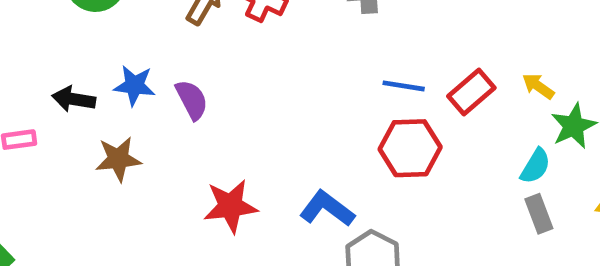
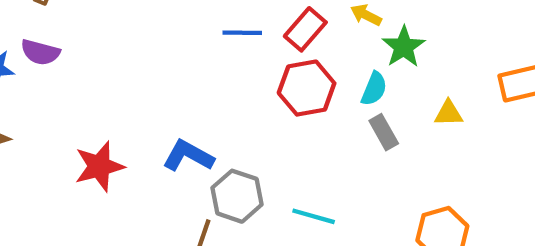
purple semicircle: (192, 100) -> (40, 52), moved, turned 141
red hexagon: (410, 148) -> (307, 88), moved

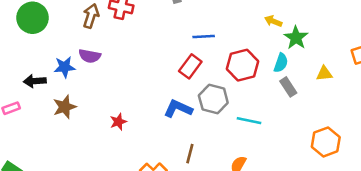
red rectangle: (305, 29) -> (190, 66), moved
red star: (99, 166) -> (118, 122), moved, size x0.6
gray hexagon: (237, 196) -> (213, 99), moved
cyan line: (314, 216) -> (249, 121), moved

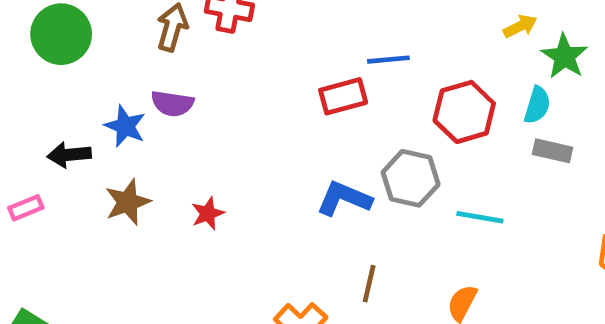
yellow arrow: (273, 21) -> (520, 26), turned 133
red rectangle: (190, 66) -> (343, 96), moved, turned 40
blue star: (65, 67) -> (125, 126), turned 30
gray rectangle: (288, 87) -> (553, 151), turned -42
red star: (118, 122) -> (208, 213), moved

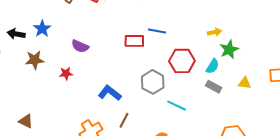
purple semicircle: (172, 104) -> (80, 46), moved
blue L-shape: (344, 199) -> (110, 93), moved

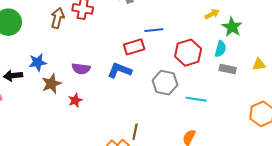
blue star: (42, 29) -> (38, 62), turned -30
brown star: (35, 60) -> (51, 84), moved
yellow triangle: (244, 83) -> (259, 64), moved
blue L-shape: (110, 93) -> (120, 70), moved
brown line: (124, 120) -> (135, 132), moved

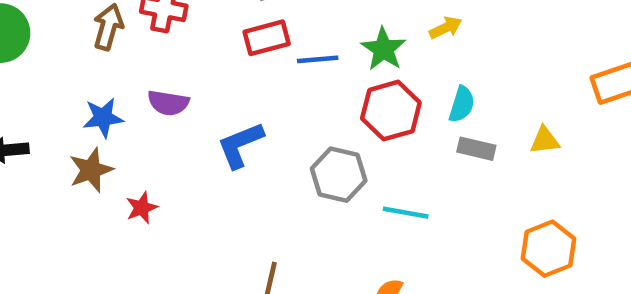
green star: (232, 27) -> (383, 49), moved
red rectangle: (134, 47) -> (267, 38), moved
blue star: (38, 62) -> (103, 118), moved
purple semicircle: (81, 69) -> (168, 103), moved
blue L-shape: (120, 70) -> (240, 145), turned -45

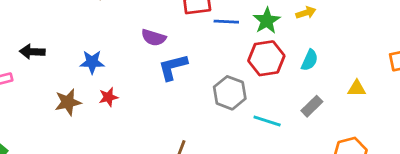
purple semicircle: (168, 103) -> (154, 38), moved
blue star: (103, 118) -> (92, 62), moved
gray rectangle: (476, 149) -> (312, 106), moved, turned -65
brown star: (91, 170) -> (68, 102), moved

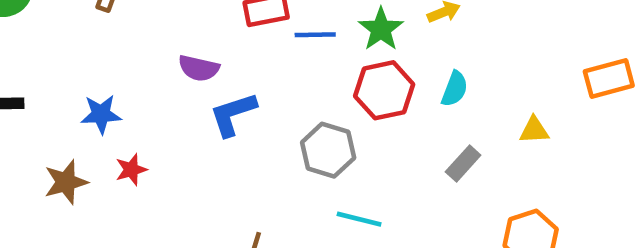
cyan line: (267, 121) -> (359, 219), moved

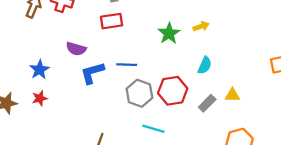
blue line: (315, 35) -> (127, 65), moved
red hexagon: (384, 90) -> (173, 91), moved
blue star: (101, 114) -> (40, 70), moved, turned -30
yellow triangle: (534, 130) -> (232, 95), moved

